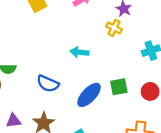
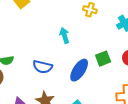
cyan arrow: (79, 52) -> (64, 35), turned 77

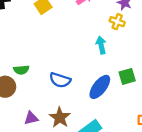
cyan arrow: (64, 35) -> (101, 45), moved

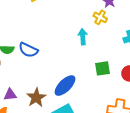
blue semicircle: (60, 80) -> (28, 50), moved
blue ellipse: (100, 87) -> (65, 86), moved

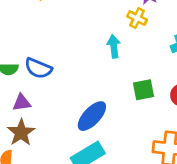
purple triangle: (10, 95) -> (22, 103), moved
brown star: (36, 98) -> (21, 133), moved

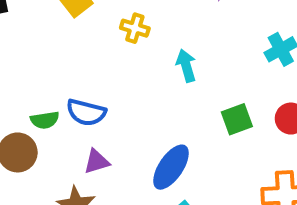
yellow cross: (137, 18) -> (135, 28), moved
purple triangle: (22, 103) -> (96, 162), moved

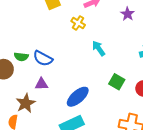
cyan arrow: (186, 66) -> (99, 48), turned -35
green square: (237, 119) -> (117, 82), turned 35

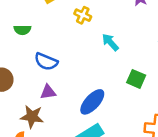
green semicircle: (21, 57) -> (22, 30), moved
brown star: (26, 103) -> (32, 117), turned -30

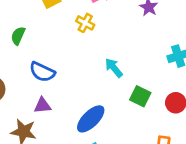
green semicircle: (22, 30) -> (18, 36), turned 112
cyan arrow: (110, 42) -> (114, 68), moved

